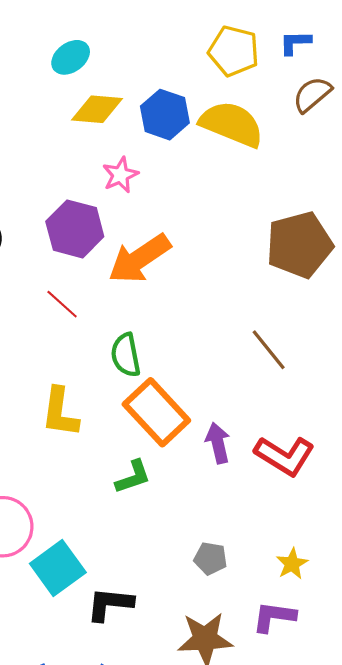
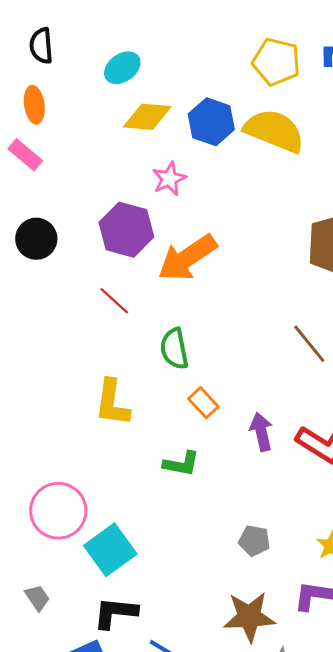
orange rectangle: (156, 412) -> (203, 403), size x0.5
green L-shape: (133, 477) -> (181, 464), turned 30
black L-shape: (110, 604) -> (115, 613), moved

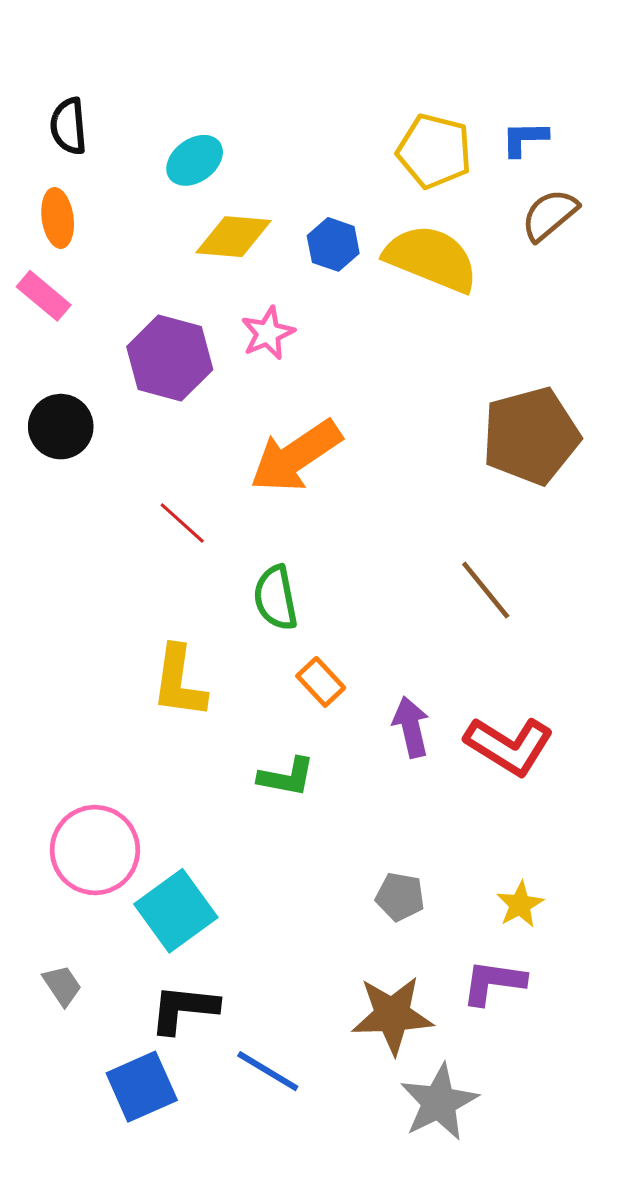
blue hexagon: (211, 122) -> (333, 244), size x0.7
purple hexagon: (126, 230) -> (170, 358), moved

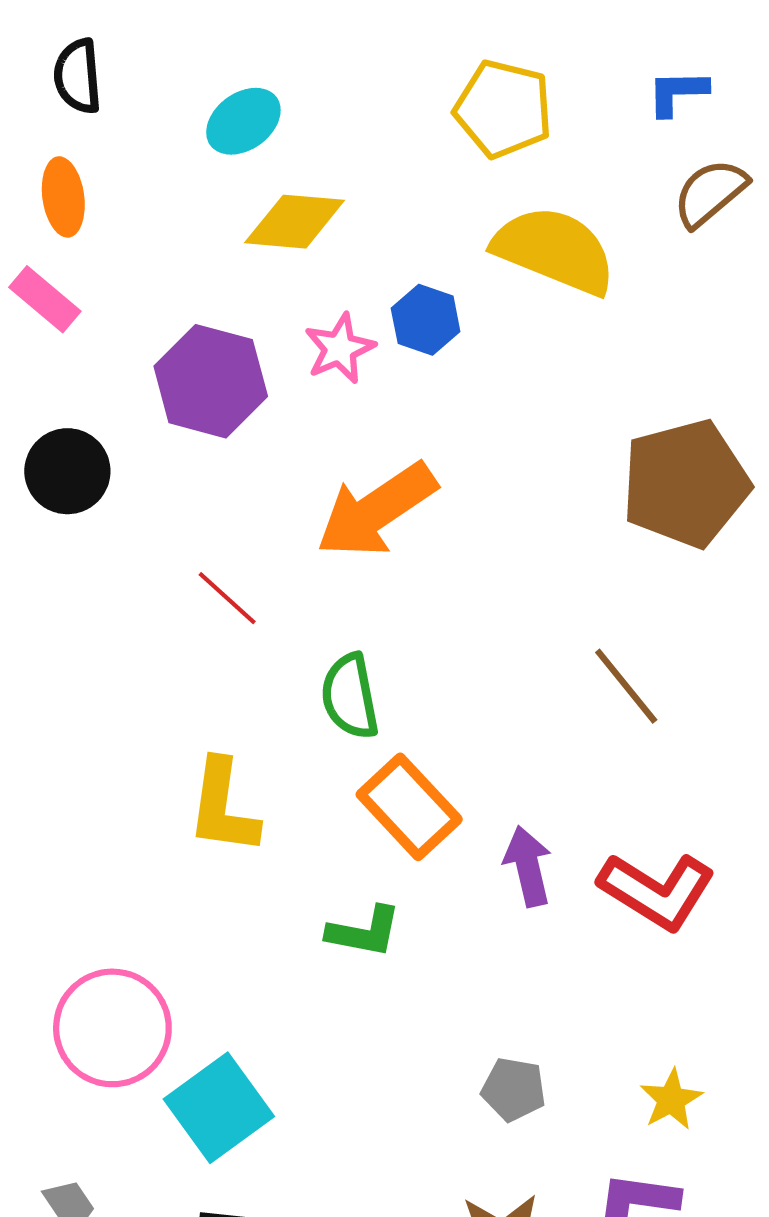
yellow pentagon: (434, 151) -> (503, 109), moved
blue hexagon: (333, 244) -> (426, 320), moved
orange rectangle: (321, 682) -> (409, 807), size x1.6

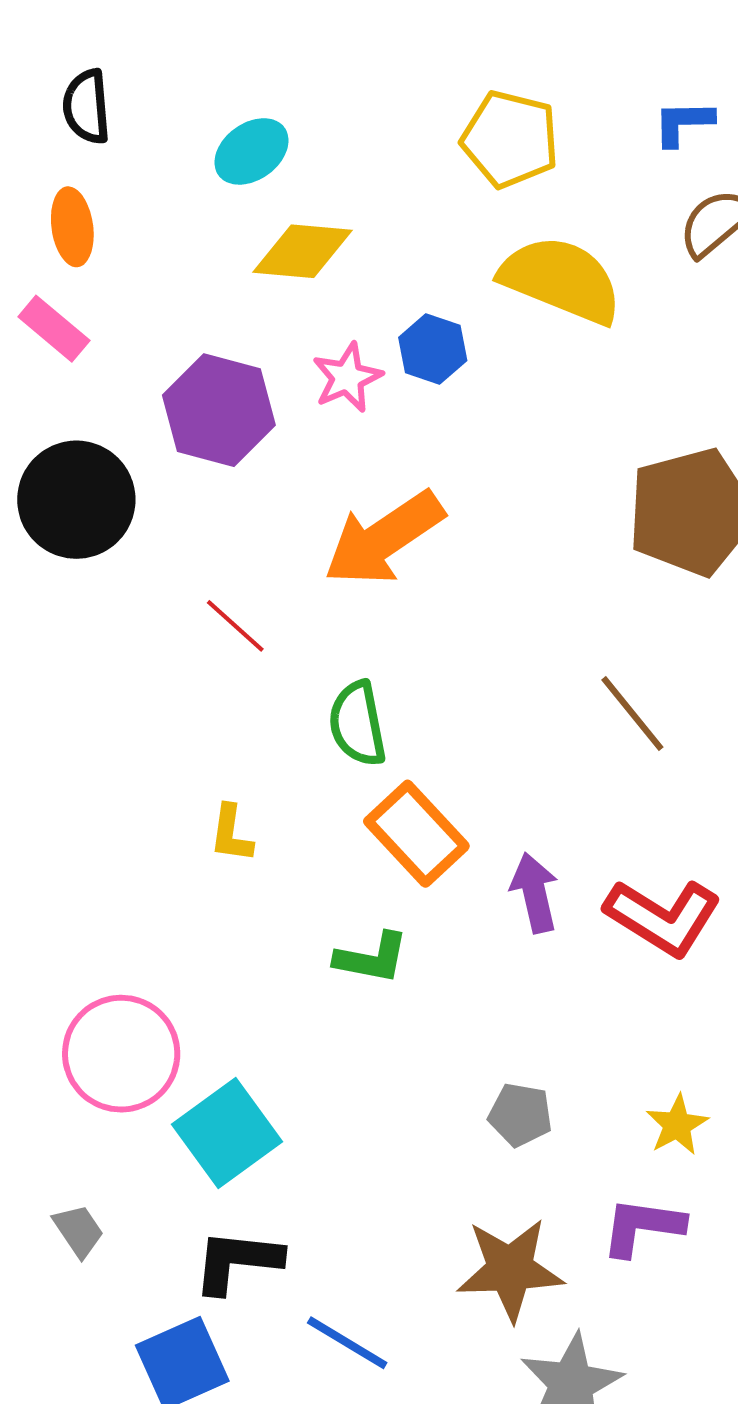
black circle: (67, 471) -> (76, 500), size x1.4
yellow L-shape: (223, 807) -> (231, 834), size x0.6

